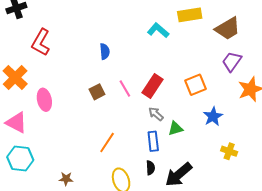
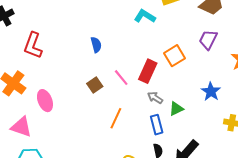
purple trapezoid: (232, 61) -> (208, 40), moved
orange square: (196, 85) -> (174, 56), moved
orange line: (107, 143) -> (116, 118), moved

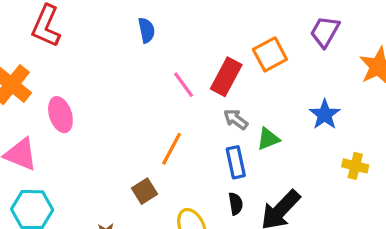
brown square: (95, 85) -> (144, 191), moved

